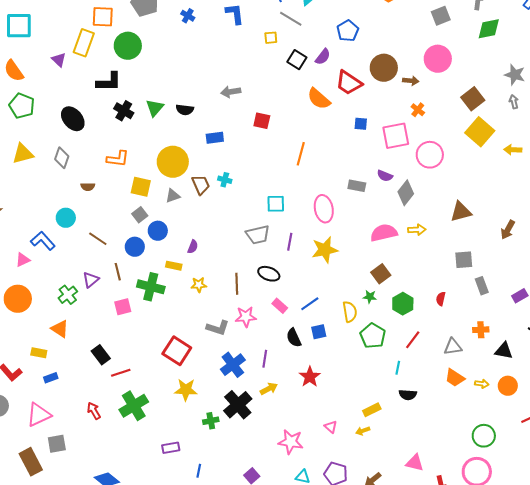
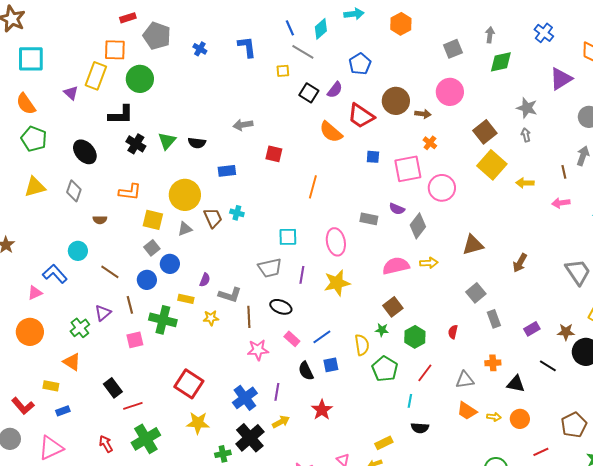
gray square: (464, 260) -> (476, 293), turned -36
gray L-shape: (218, 328) -> (230, 295), moved

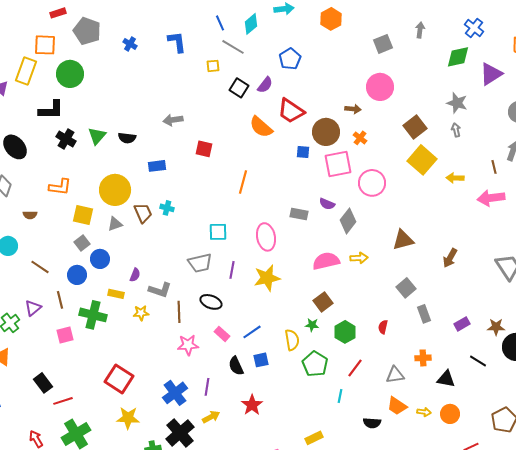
green diamond: (501, 62) -> (458, 57), moved
brown circle: (396, 101) -> (326, 132), moved
pink arrow: (561, 203) -> (491, 198), size x1.5
black semicircle: (420, 428) -> (372, 423), moved

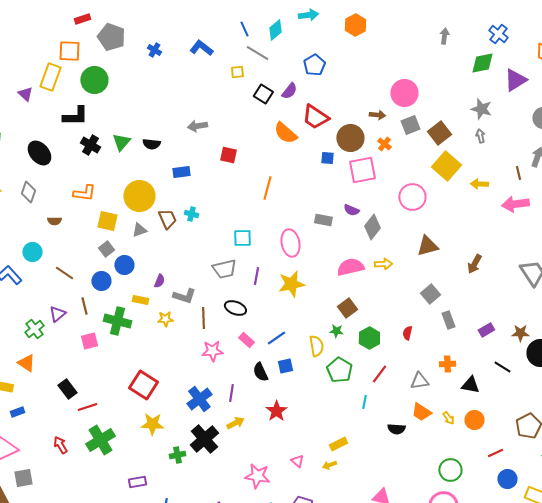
blue L-shape: (177, 42) -> (201, 48), turned -45
gray square: (383, 44) -> (410, 125), moved
pink circle: (372, 183) -> (412, 197), moved
yellow arrow: (424, 412) -> (448, 418), turned 48

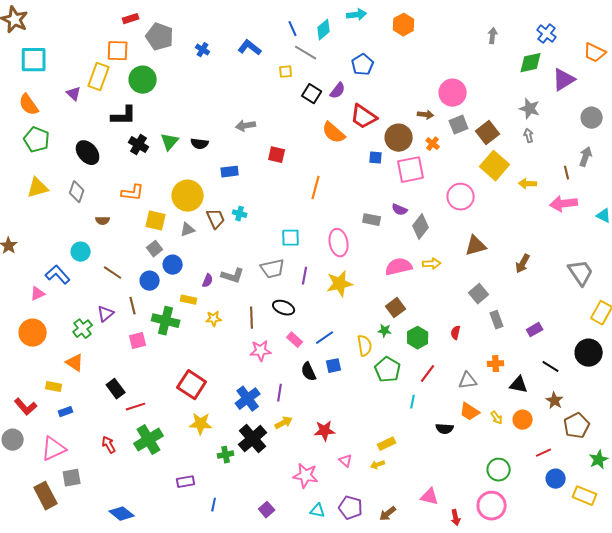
gray L-shape: (184, 296) -> (233, 276), moved
brown star: (520, 333) -> (555, 401), moved, turned 30
red star: (276, 411) -> (325, 431), moved, turned 30

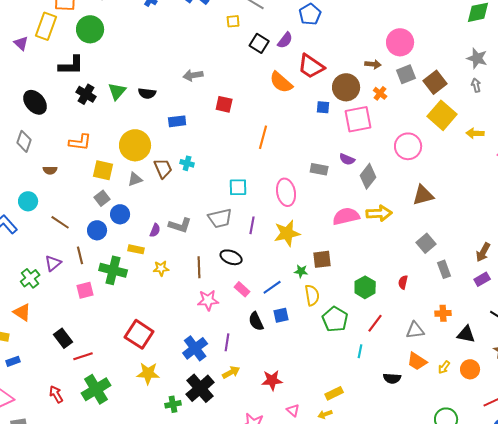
yellow arrow: (432, 264) -> (379, 213), size x1.4
brown arrow: (523, 264) -> (483, 252), moved
brown square: (396, 308) -> (322, 259), moved, turned 30
green star: (385, 331) -> (301, 271), moved
yellow arrow: (497, 418) -> (444, 367), turned 72

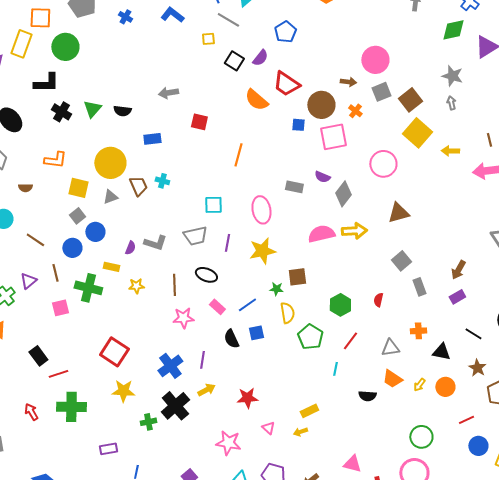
green cross: (96, 389) -> (71, 407), turned 32

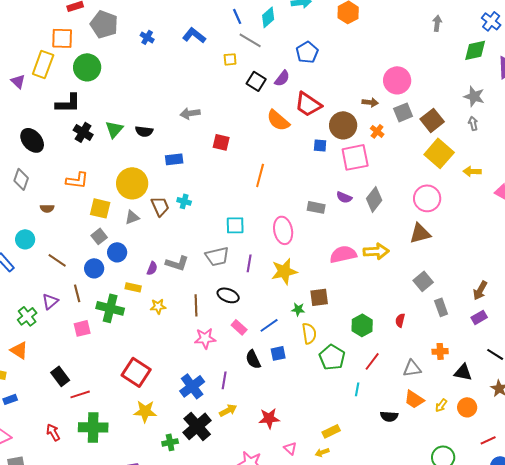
pink circle: (383, 164) -> (427, 198), moved
gray diamond: (343, 194) -> (374, 199), moved

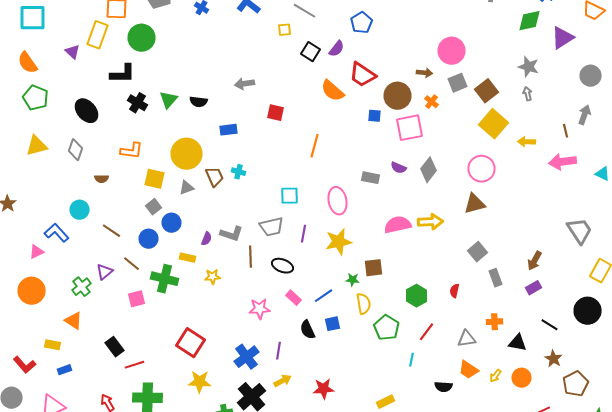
brown line: (77, 293) -> (132, 264), turned -36
brown line: (196, 305) -> (250, 257), moved

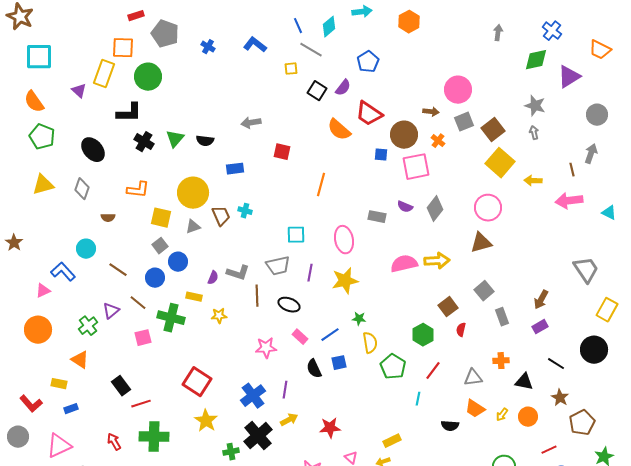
brown square: (374, 268) -> (448, 307), moved, turned -30
yellow star: (200, 382) -> (206, 421), turned 30

